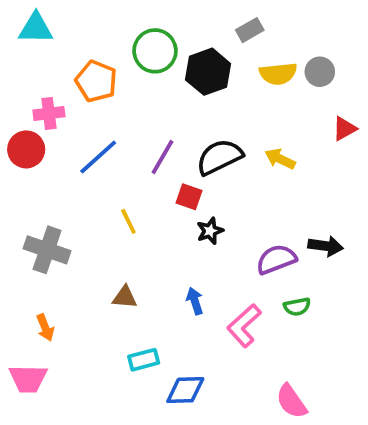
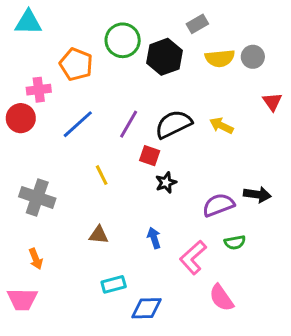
red triangle: (344, 129) -> (272, 102), turned -36
pink semicircle: (291, 401) -> (221, 298), moved

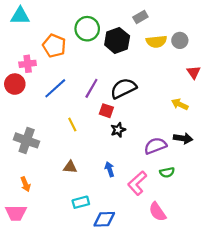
yellow arrow: (221, 126) -> (180, 104), moved

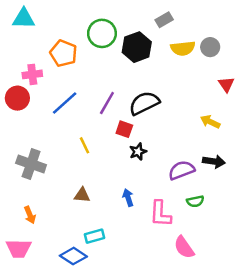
pink L-shape: (137, 183) -> (160, 214), turned -45
blue diamond: (104, 219) -> (73, 256), moved, turned 35

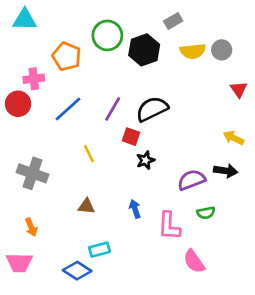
yellow arrow: (210, 122) -> (234, 138), moved

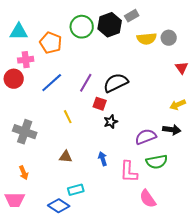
cyan triangle: (25, 20) -> (19, 32), moved
black hexagon: (144, 50) -> (110, 25), moved
yellow arrow: (234, 138) -> (178, 105), turned -49
green semicircle: (206, 213) -> (157, 162), size x1.5

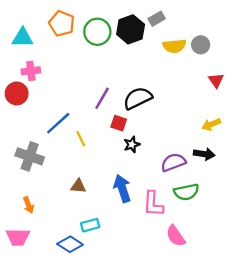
orange pentagon: (51, 43) -> (62, 23), moved
blue line: (52, 83) -> (58, 123), moved
blue arrow: (103, 159) -> (122, 188), size x1.6

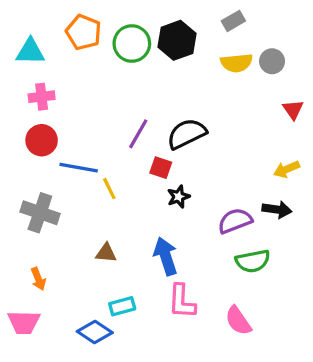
gray rectangle: (157, 19) -> (233, 21), moved
red circle: (17, 93) -> (42, 140), moved
blue line: (58, 123) -> (79, 168), turned 52
pink L-shape: (153, 204) -> (182, 301), moved

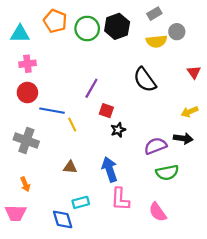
gray circle: (272, 61) -> (177, 32), moved
black semicircle: (187, 134) -> (145, 80), moved, turned -100
blue diamond: (95, 332) -> (63, 219), turned 40

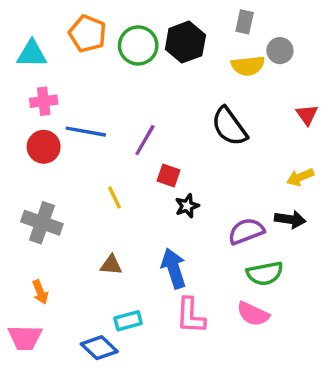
gray rectangle: (154, 14) -> (245, 22), turned -48
blue line: (52, 111) -> (86, 132), moved
pink semicircle: (158, 212) -> (253, 314), moved, turned -30
blue diamond: (63, 219) -> (99, 348), turned -30

